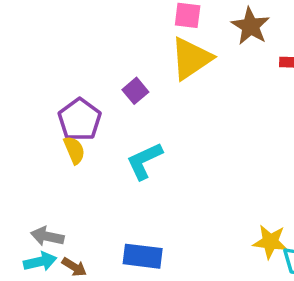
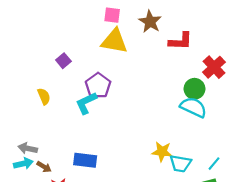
yellow triangle: (191, 58) -> (114, 41), turned 44
purple square: (135, 91) -> (63, 61), moved
purple pentagon: (80, 120) -> (98, 86), moved

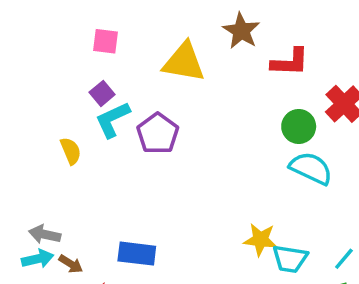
pink square: (112, 15) -> (106, 41), moved
green circle: (194, 89) -> (299, 126), moved
cyan L-shape: (86, 103) -> (112, 120), moved

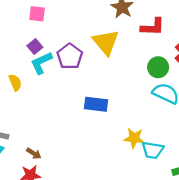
yellow triangle: (184, 62) -> (106, 42), moved, turned 40
purple pentagon: (158, 133) -> (70, 56), moved
blue rectangle: (137, 254) -> (96, 104), moved
brown arrow: (71, 264) -> (34, 153), moved

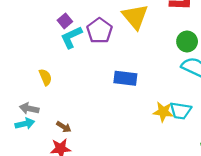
yellow semicircle: (15, 82) -> (45, 77), moved
cyan trapezoid: (153, 150) -> (181, 111), moved

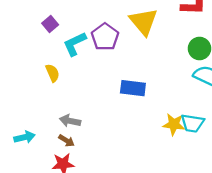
purple square: (65, 21) -> (50, 24), moved
yellow semicircle: (45, 77) -> (53, 73), moved
gray arrow: (29, 109) -> (70, 121), moved

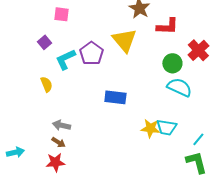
cyan arrow: (25, 137) -> (15, 152), moved

